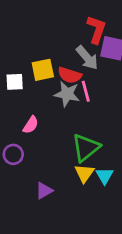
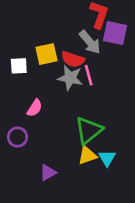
yellow triangle: (84, 173) -> (87, 155), turned 36

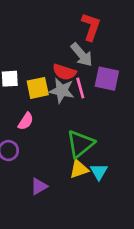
purple square: (115, 33) -> (107, 79), moved
yellow square: (46, 54) -> (38, 88), moved

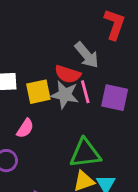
red L-shape: (91, 27) -> (115, 24), moved
purple square: (107, 79) -> (115, 98), moved
green triangle: (80, 144) -> (85, 153), turned 32

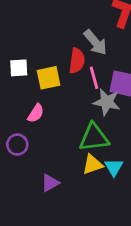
red semicircle: (68, 74) -> (77, 61), turned -100
gray star: (65, 95) -> (107, 102), moved

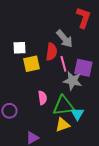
white square: (19, 68) -> (19, 48), moved
pink semicircle: (36, 113) -> (42, 98), moved, turned -40
cyan triangle: (114, 167) -> (77, 114), moved

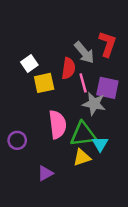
red L-shape: (83, 18) -> (107, 44), moved
white square: (19, 48) -> (29, 63), turned -32
pink semicircle: (42, 98) -> (57, 124), size x1.6

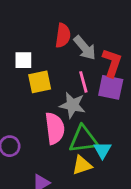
red L-shape: (107, 44) -> (112, 63), moved
white square: (29, 63) -> (23, 60), turned 35
red semicircle: (68, 68) -> (63, 36), moved
gray star: (94, 104) -> (72, 105), moved

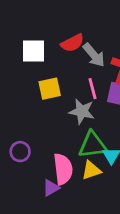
red semicircle: (63, 36) -> (72, 43), turned 55
white square: (23, 60) -> (34, 51), moved, size x1.4
pink semicircle: (55, 128) -> (63, 169), moved

